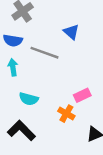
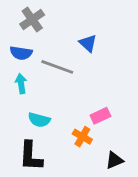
black L-shape: (21, 131) -> (31, 156), turned -132

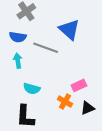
blue triangle: (88, 43) -> (69, 30), size x1.5
black triangle: (114, 160) -> (88, 108), moved

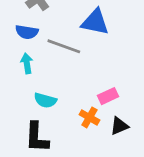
blue triangle: (69, 30) -> (95, 22), turned -30

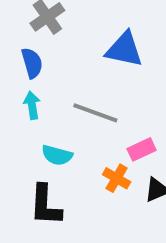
blue semicircle: (27, 32) -> (32, 63), turned -115
gray line: (64, 46) -> (95, 113), moved

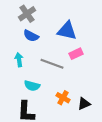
blue semicircle: (32, 63) -> (31, 36), moved, turned 133
pink rectangle: (142, 149) -> (76, 54), moved

